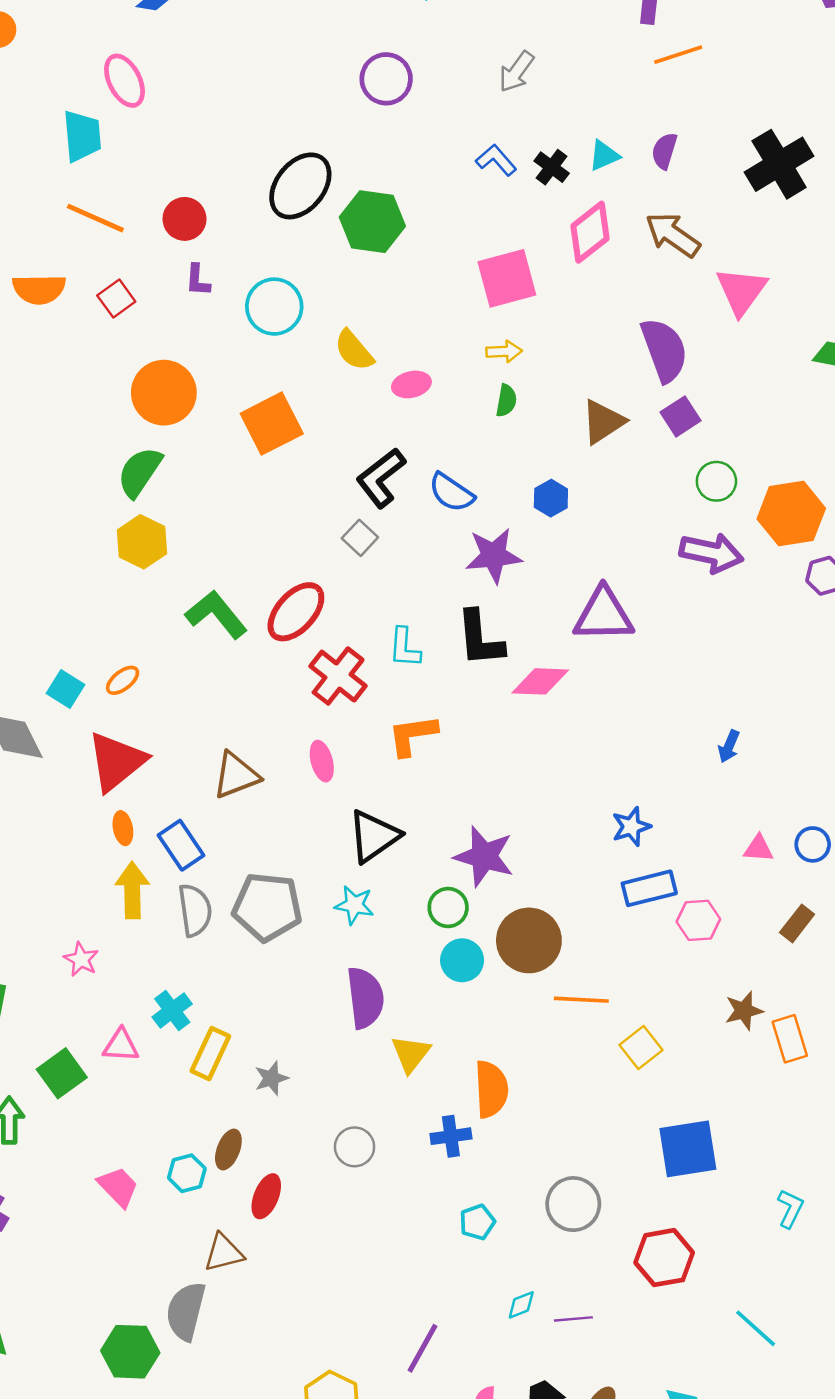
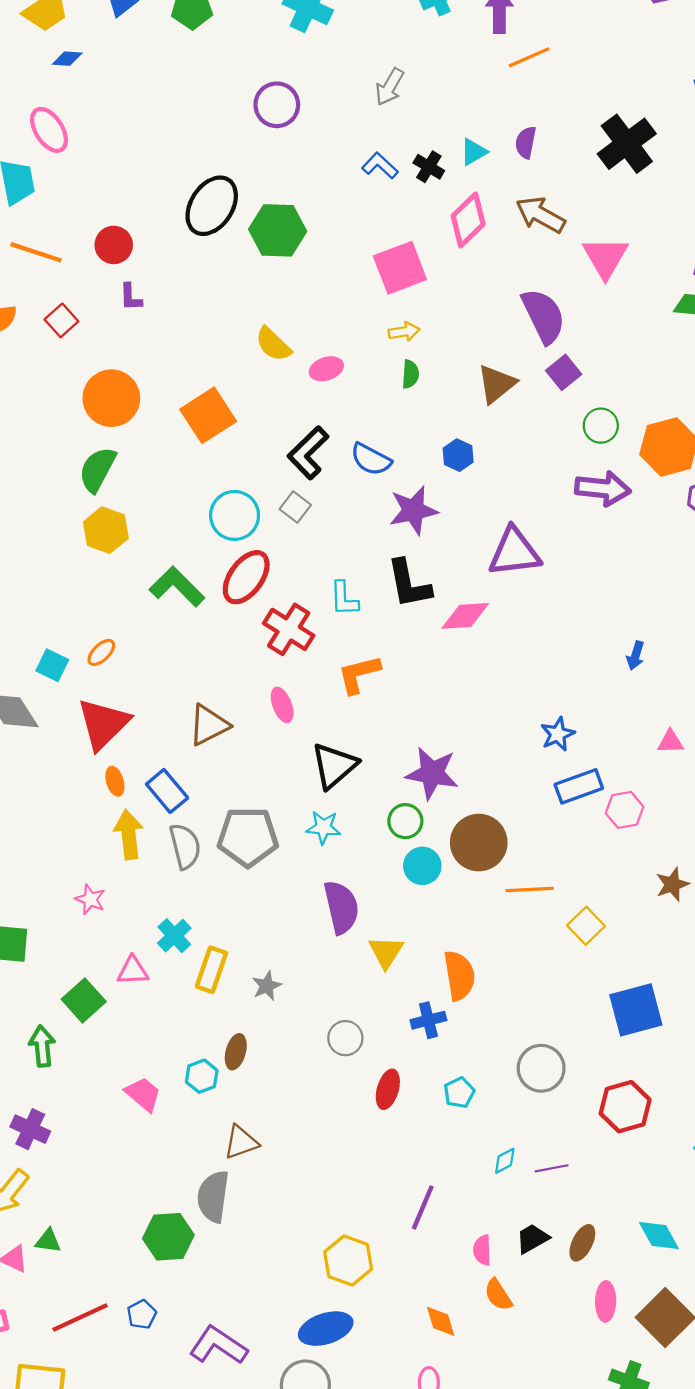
cyan circle: (274, 307) -> (235, 515), moved
red ellipse: (266, 1196) -> (388, 1089), moved

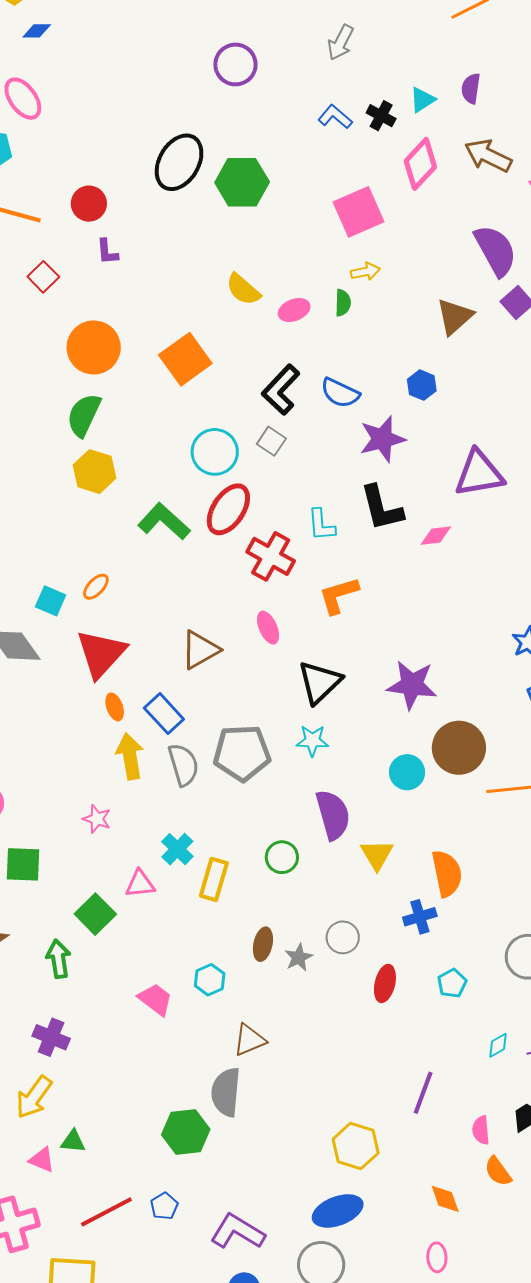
green semicircle: (410, 374) -> (343, 303), moved
pink diamond: (465, 616) -> (436, 536), size x0.7
green circle: (405, 821) -> (282, 857), moved
gray star: (267, 986) -> (299, 958), moved
brown ellipse: (236, 1052) -> (263, 944), moved

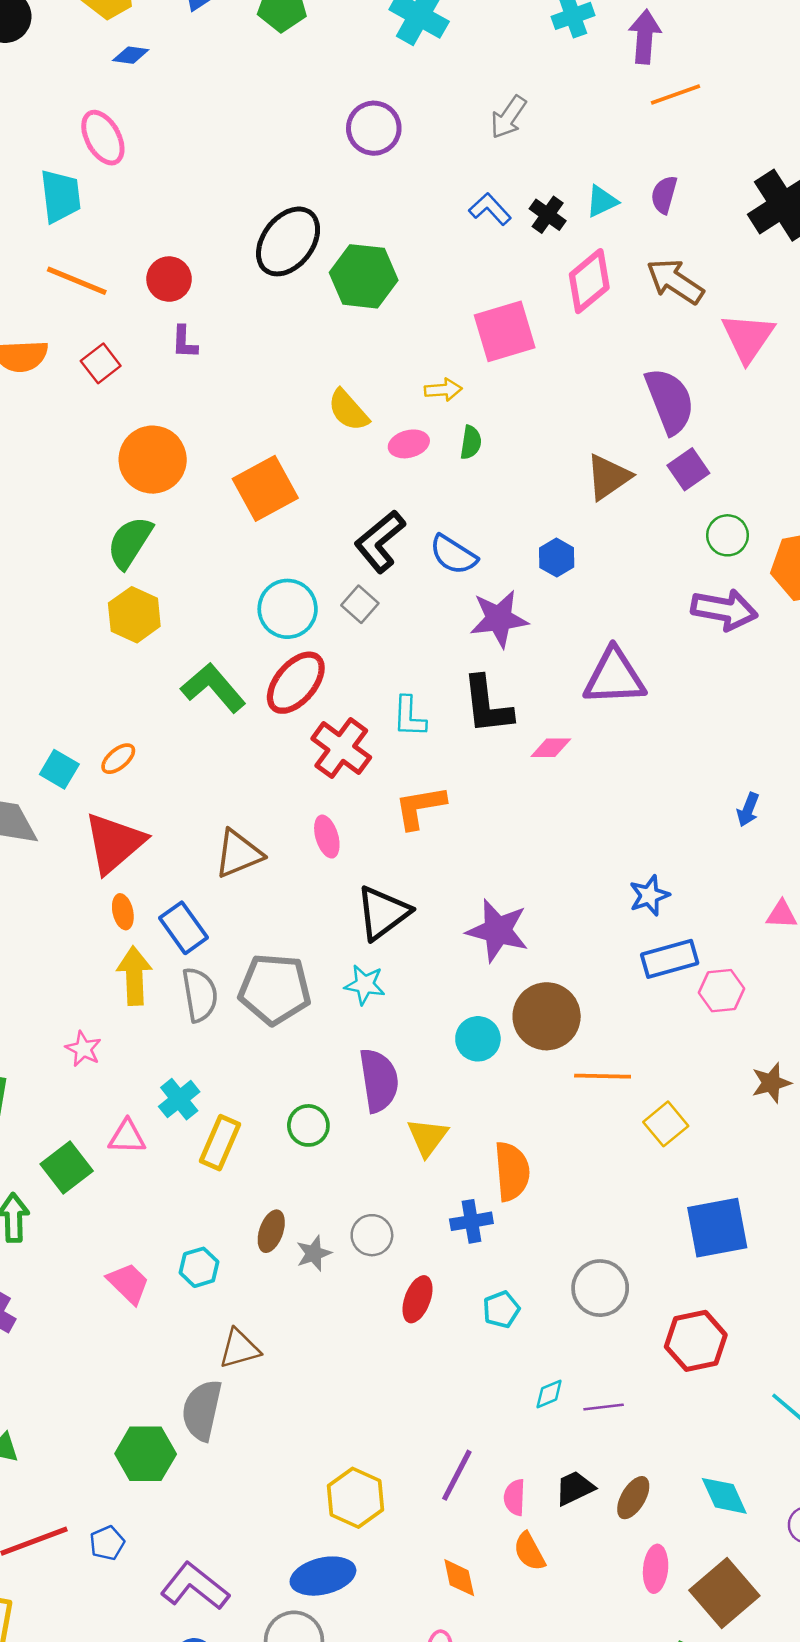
yellow arrow: (365, 272) -> (443, 390), moved
purple line: (423, 1093) -> (457, 1475), moved

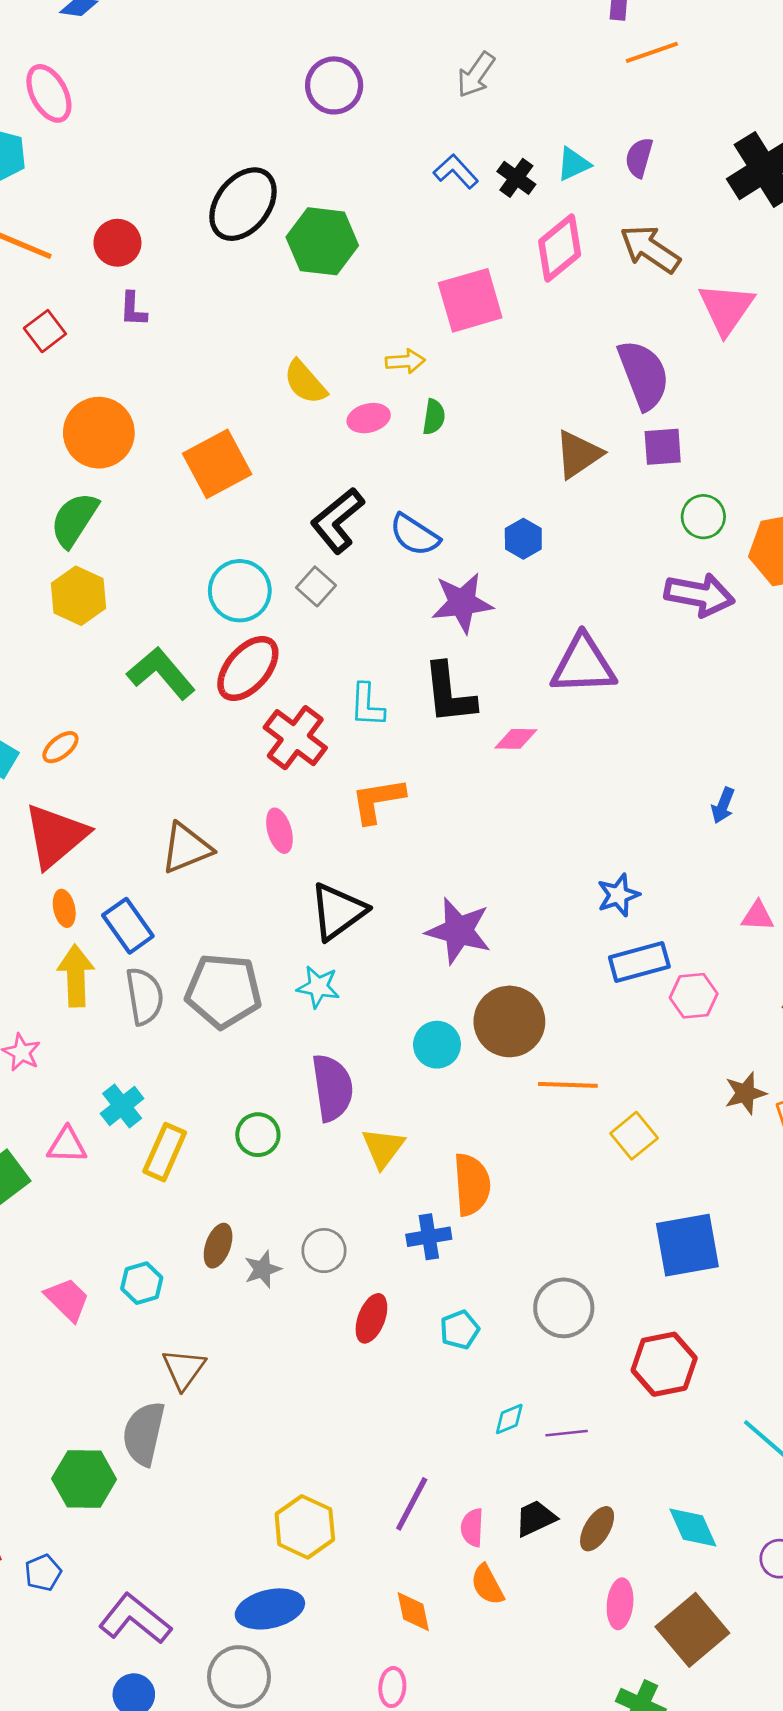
purple square: (688, 469) -> (663, 447), turned 30
brown triangle: (239, 1349) -> (184, 1369), turned -39

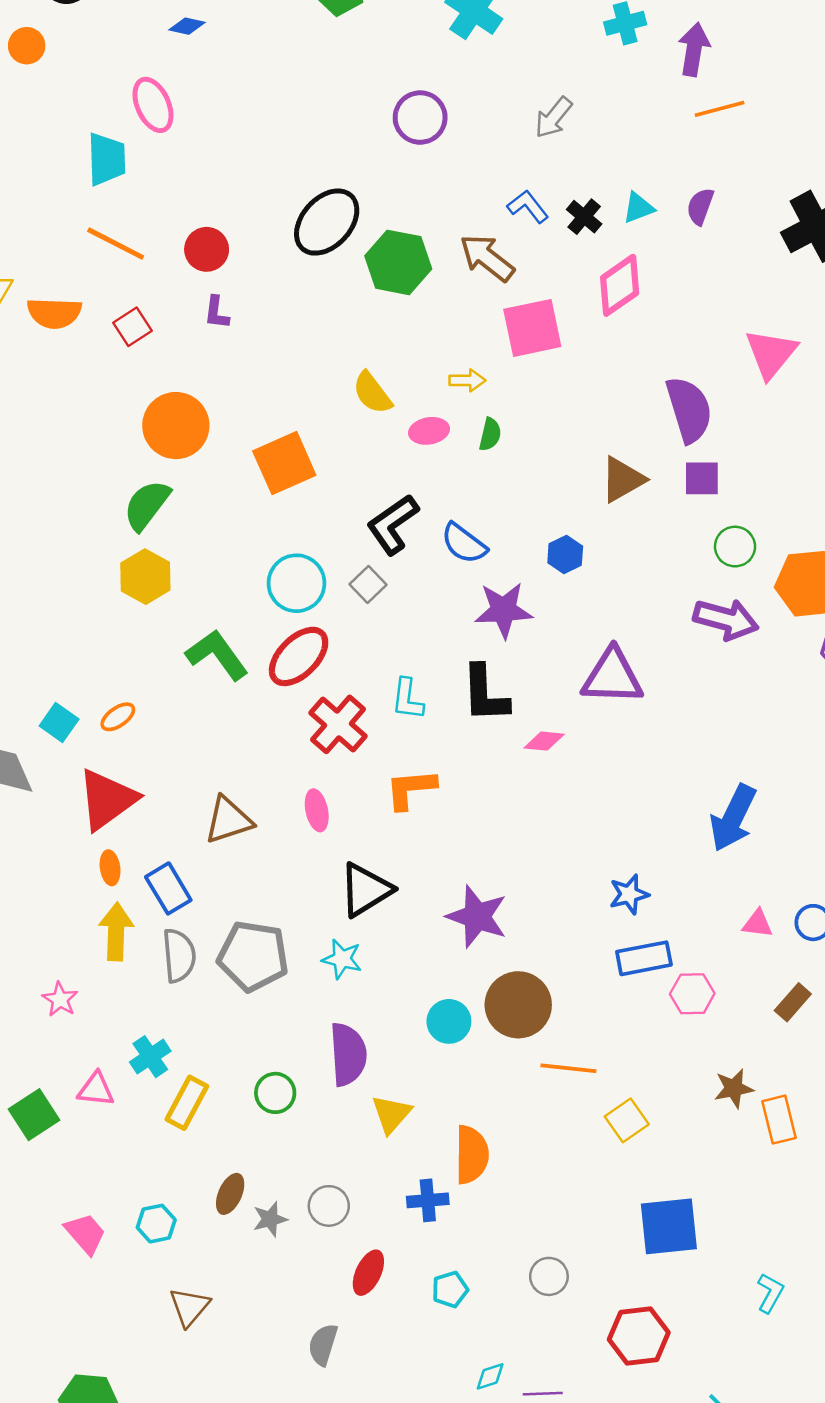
brown arrow: (650, 249) -> (487, 258), moved
blue arrow: (723, 805) -> (733, 818), size x2.0
gray circle: (564, 1308) -> (549, 1276), size x0.7
gray semicircle: (144, 1433) -> (323, 1345), moved, size x0.7

